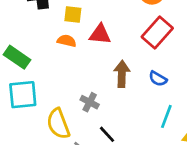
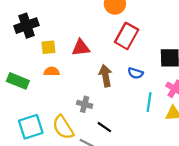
yellow square: (73, 14) -> (48, 47), moved
orange semicircle: (67, 41) -> (52, 71), moved
cyan square: (23, 95) -> (31, 127), moved

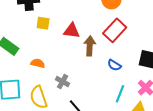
orange semicircle: (52, 71) -> (38, 63), moved
brown arrow: (105, 76) -> (90, 46), moved

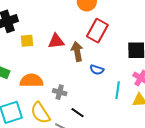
orange semicircle: (38, 63) -> (31, 81), size x1.6
blue semicircle: (114, 65) -> (97, 70), moved

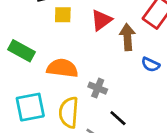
red triangle: (56, 41) -> (101, 20), turned -36
yellow semicircle: (40, 113) -> (69, 112), turned 30

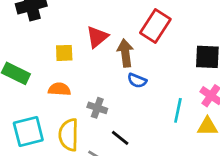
yellow square: (63, 15) -> (64, 53), moved
blue semicircle: (151, 65) -> (137, 81), moved
orange semicircle: (62, 68) -> (59, 89), size x0.7

